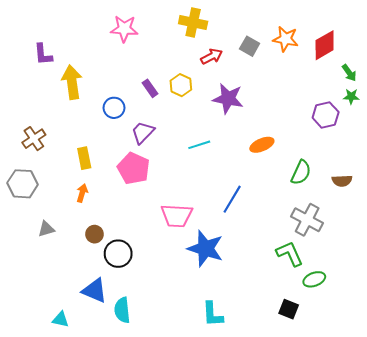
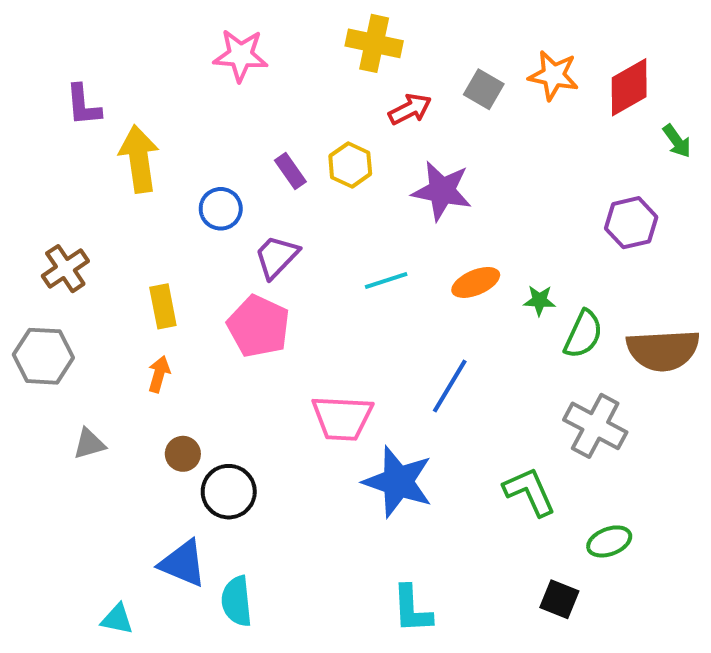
green star: (351, 97) -> (539, 300), moved
orange ellipse: (262, 145) -> (476, 282), moved
brown semicircle: (342, 181) -> (663, 350), size x1.8
green L-shape: (290, 254) -> (529, 492), moved

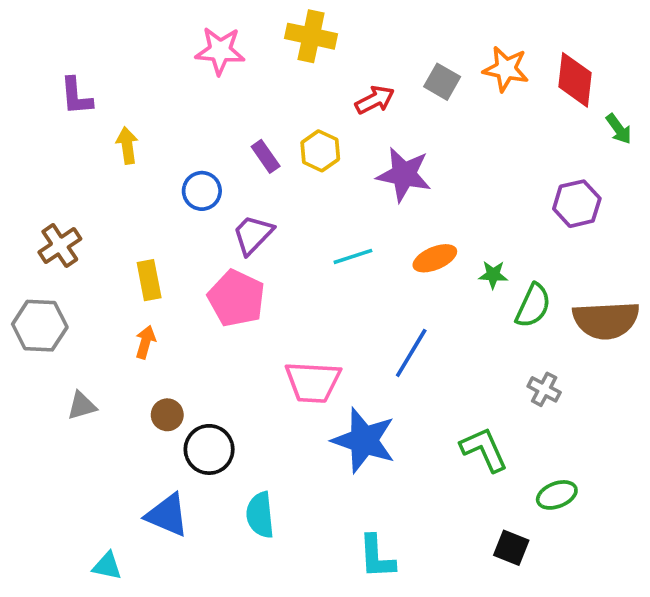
yellow cross: (374, 43) -> (311, 36), moved
red diamond: (629, 87) -> (575, 80), turned -54
yellow arrow: (139, 159) -> (127, 145), size x0.6
gray cross: (595, 426) -> (544, 389), size x0.6
cyan semicircle: (237, 601) -> (260, 515), moved

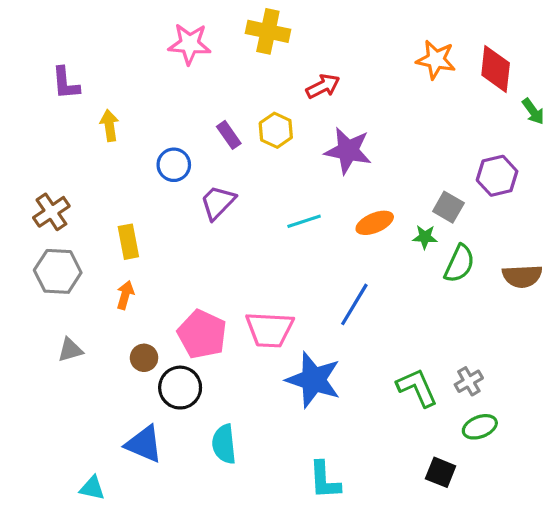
gray square: (442, 82) -> (448, 207), moved
pink pentagon: (236, 298) -> (202, 334), moved
brown semicircle: (606, 320) -> (522, 276), size x0.7
gray hexagon: (40, 326) -> (58, 271), moved
gray cross: (544, 389) -> (469, 381), moved, turned 32

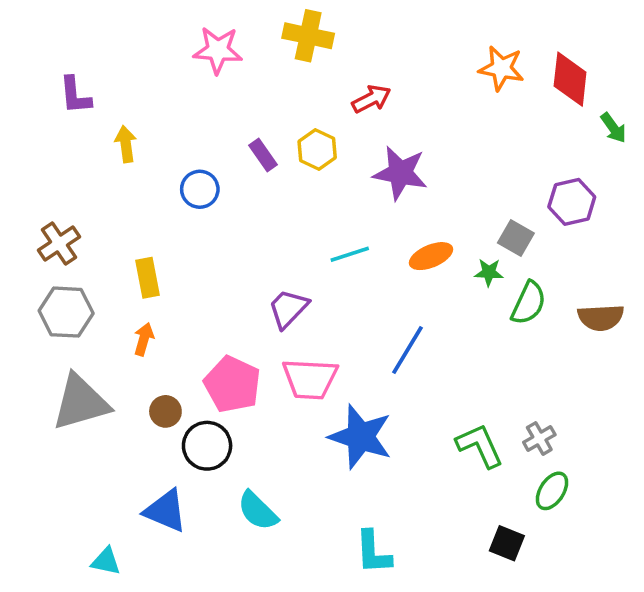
purple trapezoid: (218, 202) -> (288, 308), moved
gray triangle: (70, 350) -> (81, 402), size x2.0
green ellipse: (480, 427) -> (552, 491), turned -36
cyan semicircle: (224, 444) -> (258, 511), turned -39

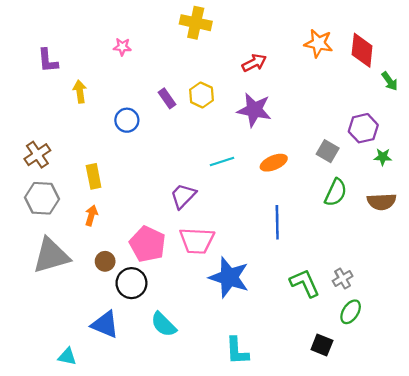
pink star: (218, 50) -> (122, 47), moved, size x0.6
red arrow: (371, 99) -> (254, 63), moved
green star: (489, 272) -> (383, 157), moved
blue line: (408, 350) -> (277, 222), moved, turned -32

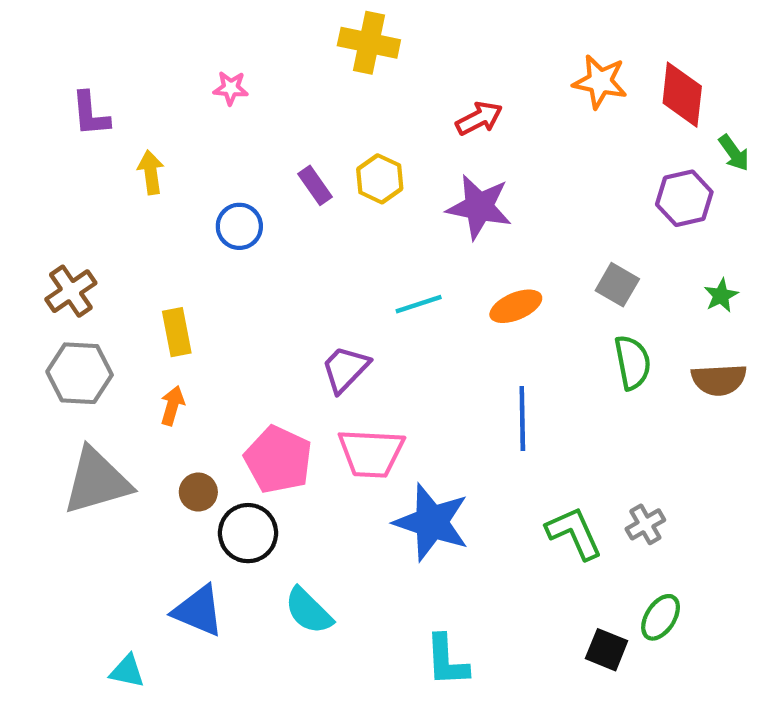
purple hexagon: (363, 128) -> (684, 198), moved
green star: (383, 157) -> (721, 295), turned -30
green semicircle: (336, 192) -> (632, 362), turned -36
green ellipse: (351, 312) -> (661, 617), moved

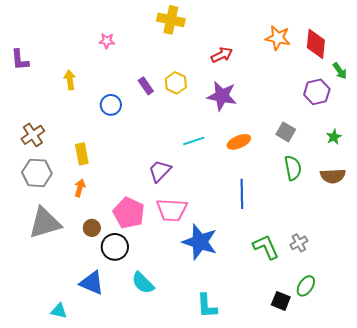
purple L-shape: (90, 114) -> (20, 60), moved

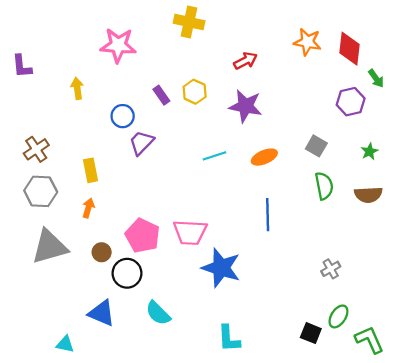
pink star: (107, 41) -> (118, 45), size x2.0
purple trapezoid: (160, 171) -> (141, 143), moved
green L-shape: (266, 247) -> (369, 340), moved

